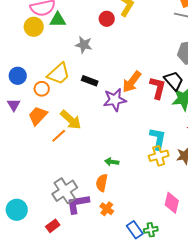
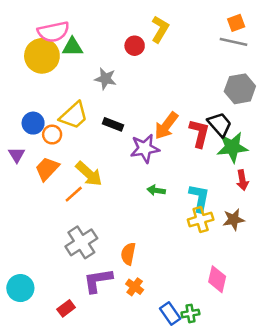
yellow circle: (34, 27) -> (42, 56), size x1.4
blue circle: (18, 76) -> (33, 123), moved
green arrow: (112, 162) -> (156, 190), moved
gray cross: (65, 191) -> (81, 242), moved

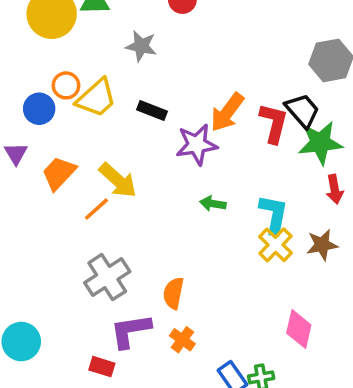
orange circle: (52, 135) -> (66, 85), moved
yellow cross: (201, 220) -> (276, 245), turned -30
red rectangle: (66, 308) -> (102, 367), moved, turned 54

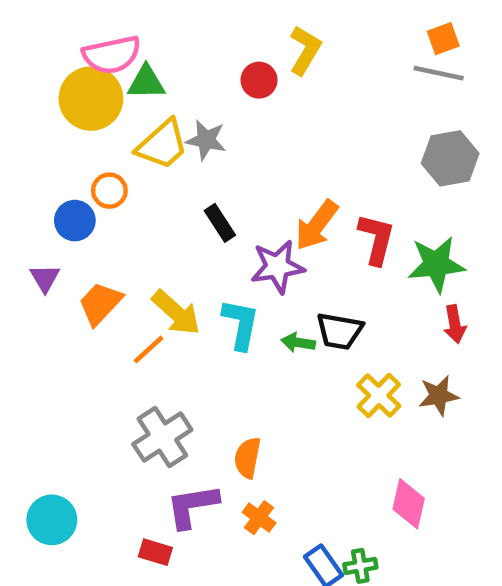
yellow trapezoid: (96, 98) -> (162, 145), moved
black rectangle: (152, 111) -> (220, 223), turned 36
black trapezoid: (302, 111) -> (340, 331), moved, turned 141
cyan L-shape: (274, 214) -> (241, 324), moved

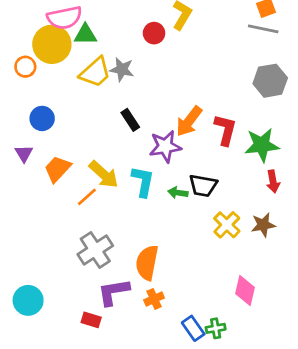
orange circle: (109, 191) -> (25, 67), moved
orange semicircle: (248, 458) -> (147, 263), size x1.4
orange cross: (259, 518) -> (154, 299), turned 30

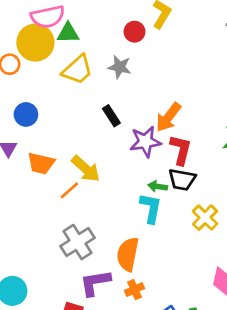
gray star: (122, 69) -> (120, 67), moved
red L-shape: (225, 130) -> (181, 150), moved
orange trapezoid: (57, 169) -> (41, 163), turned -120
cyan L-shape: (143, 181) -> (151, 208), moved

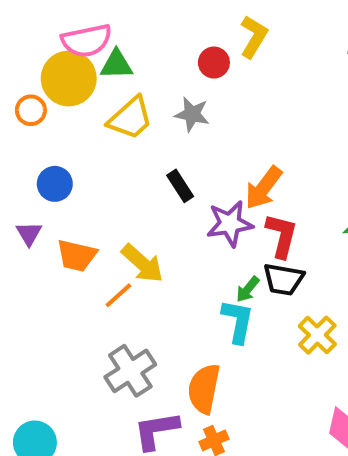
green arrow: (158, 186) -> (248, 289), turned -60

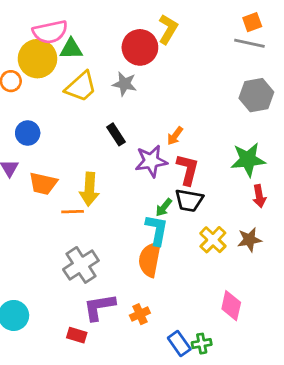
red circle: (214, 63) -> (140, 47), size x1.6
orange arrow: (264, 188) -> (175, 136), size x0.6
yellow arrow: (142, 263) -> (89, 189), turned 52
orange line: (118, 295) -> (73, 212), turned 40
orange semicircle: (204, 389) -> (150, 259), moved

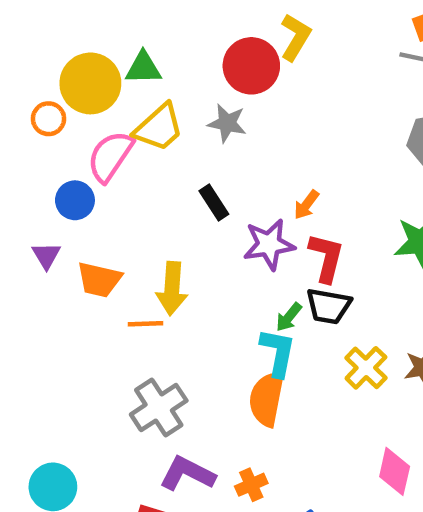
pink semicircle: (50, 32) -> (110, 156), moved, turned 136
purple L-shape: (99, 307) -> (187, 474), turned 36

